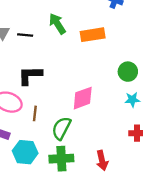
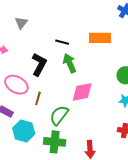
green arrow: (57, 24) -> (70, 63), moved
black line: (25, 35) -> (62, 42), moved
black L-shape: (30, 75) -> (39, 64), turned 110

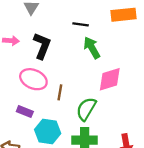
black L-shape: (39, 64) -> (42, 46), moved

